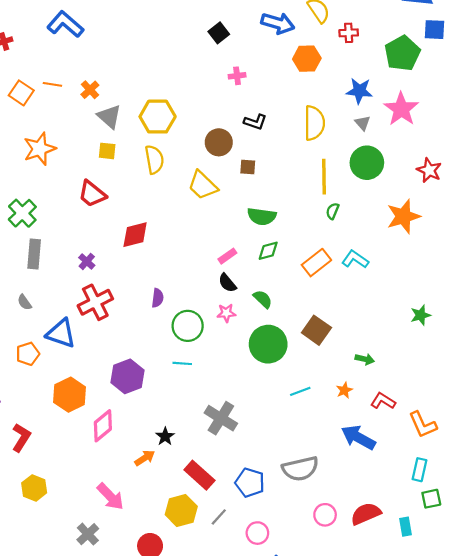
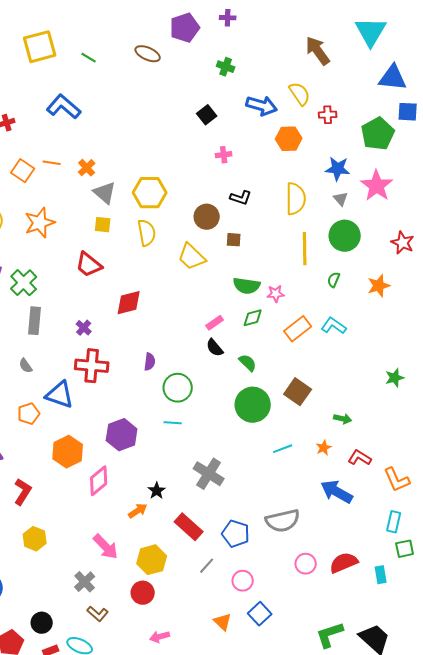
green semicircle: (333, 211) -> (334, 280), moved
orange star: (403, 216) -> (379, 286), size x0.7
red cross: (95, 302) -> (92, 366), turned 32
pink star: (226, 313) -> (276, 294), moved
yellow hexagon: (181, 510) -> (152, 560), moved

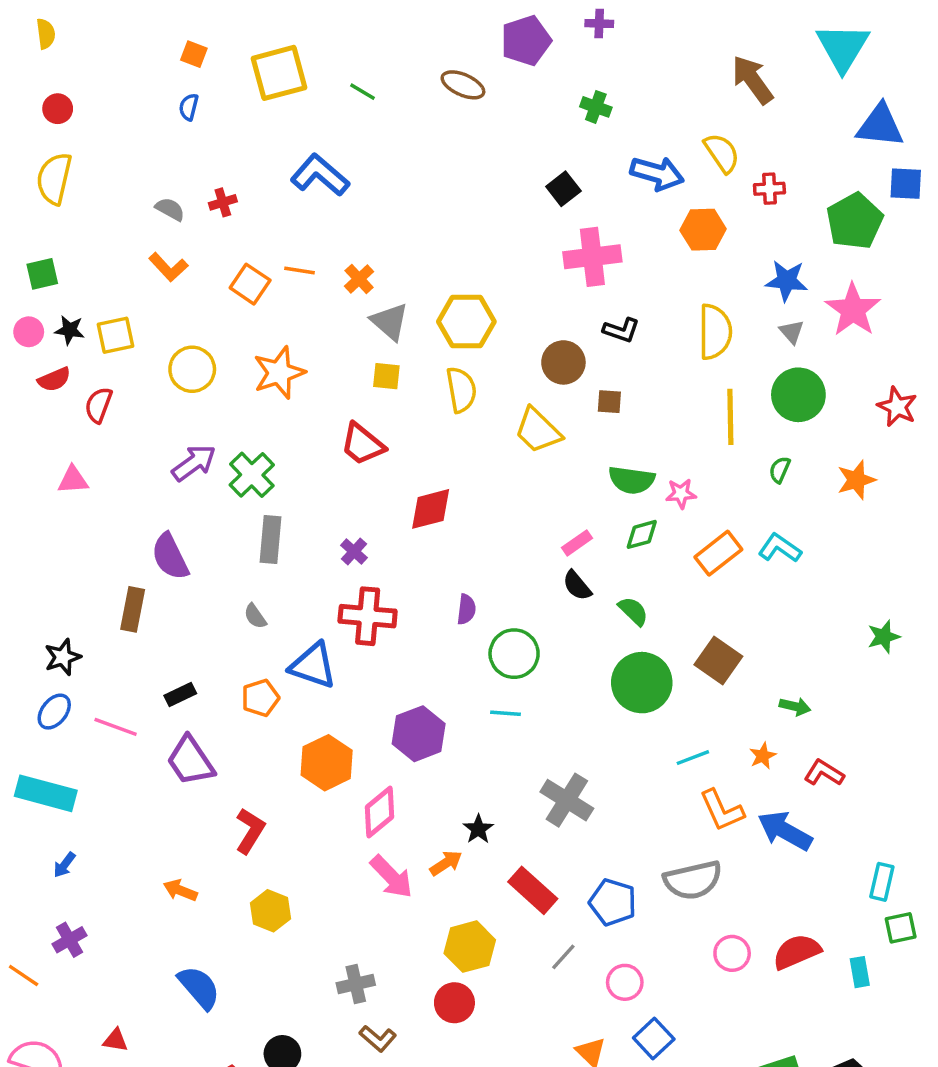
pink cross: (224, 155) -> (592, 257), size x2.0
orange L-shape: (397, 480) -> (722, 810), moved
pink arrow: (106, 547) -> (391, 877), moved
gray cross: (85, 582) -> (356, 984), turned 30

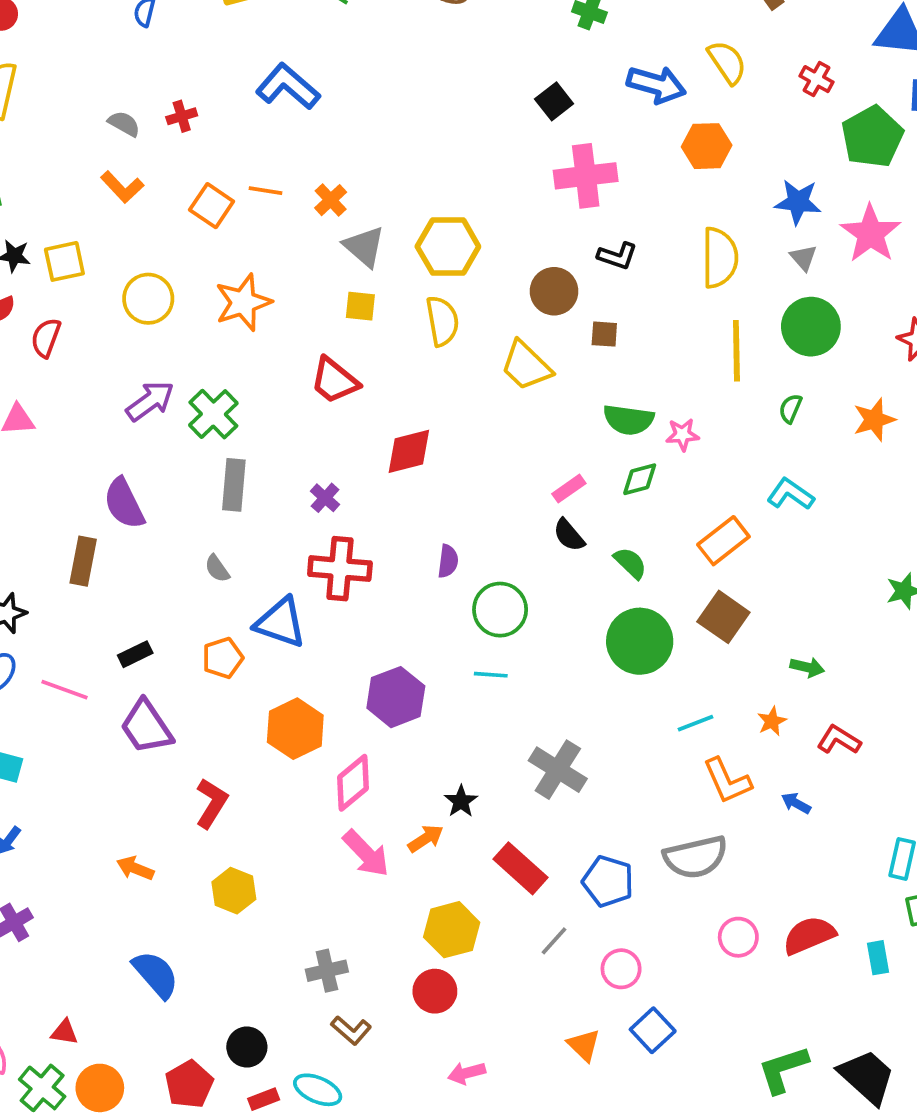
red cross: (769, 189) -> (817, 79), moved, turned 32
orange rectangle: (718, 553) -> (723, 541), moved
blue arrow: (785, 831) -> (796, 803), size x0.5

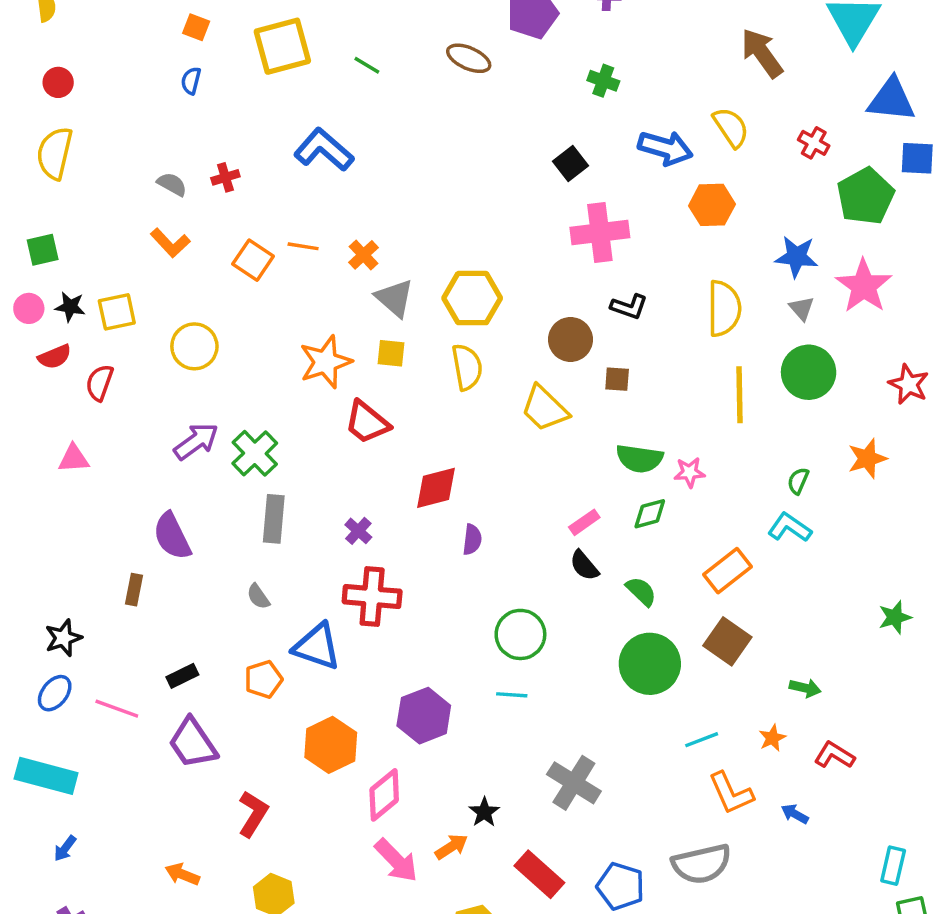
orange star: (243, 302) -> (326, 362), moved
green semicircle: (790, 409) -> (798, 481), moved
brown rectangle: (83, 561) -> (134, 590), size x0.7
purple semicircle: (448, 561) -> (472, 540), moved

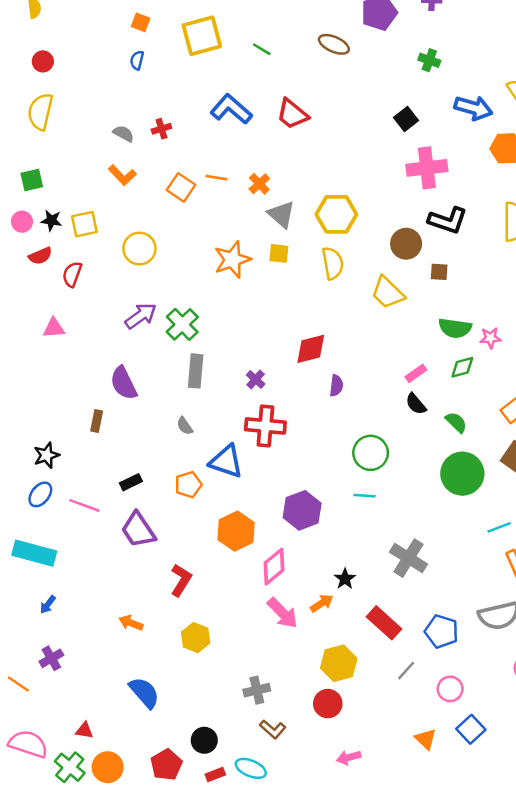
black L-shape: (629, 307) -> (448, 220), size x1.5
red trapezoid: (367, 422) -> (292, 114), moved

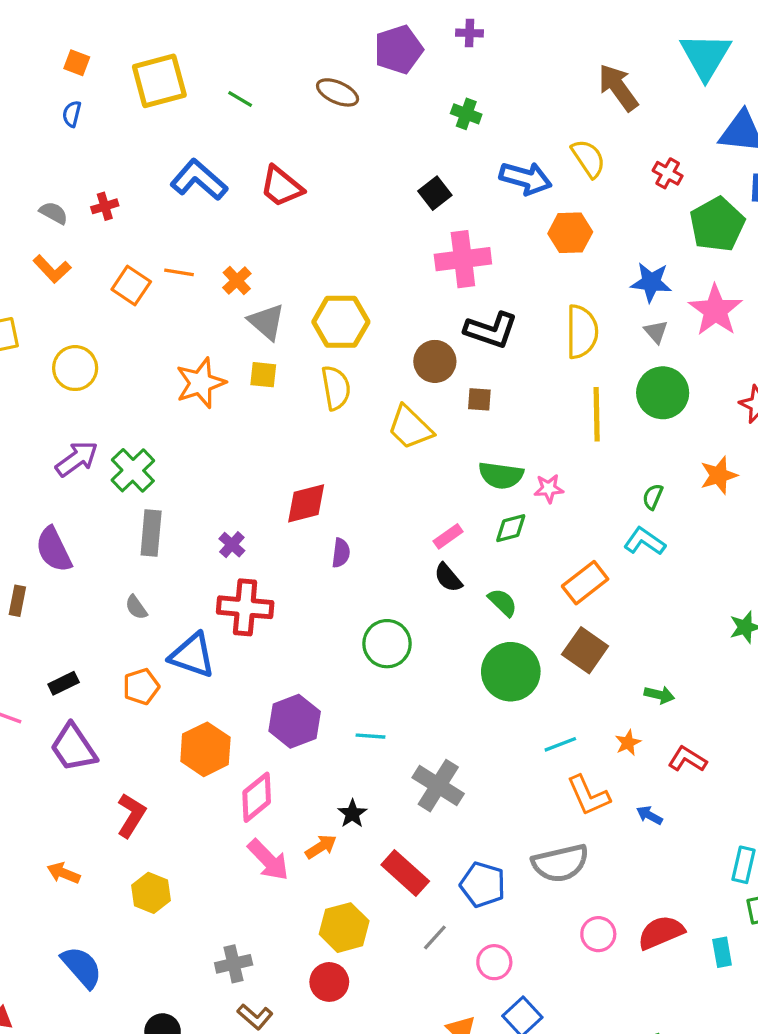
cyan line: (364, 496) -> (371, 736), moved

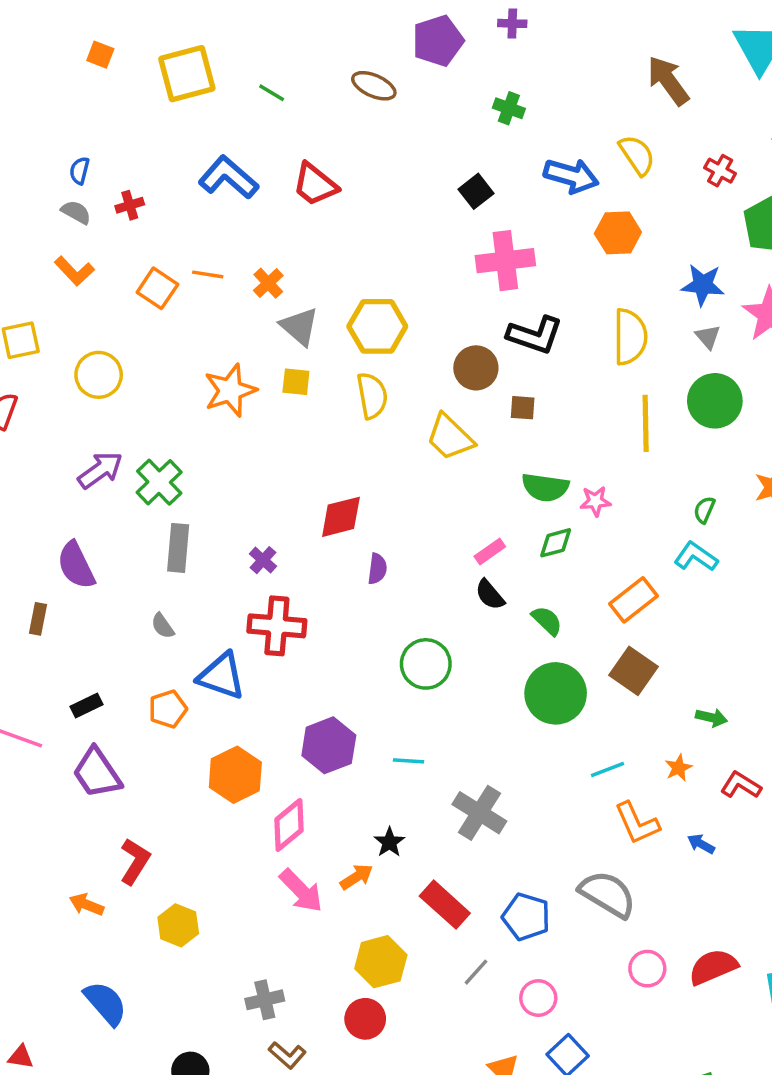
blue semicircle: (72, 114) -> (80, 171), moved
red L-shape: (131, 815) -> (135, 861), moved
gray semicircle: (560, 863) -> (608, 894), turned -136

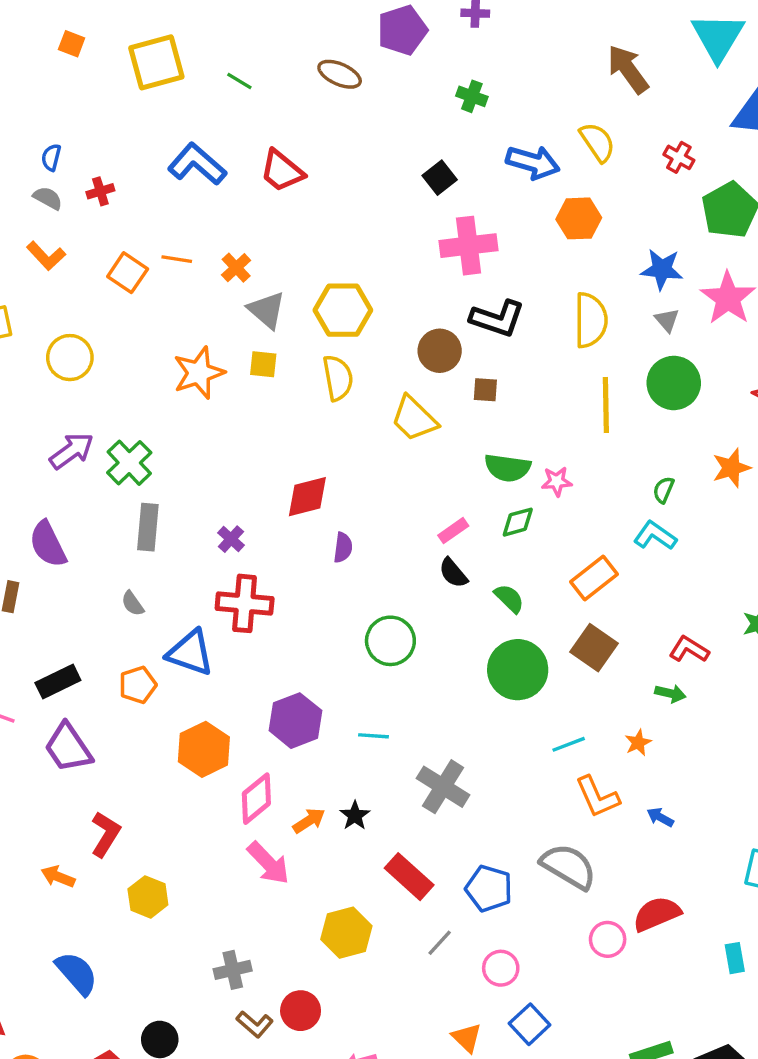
black rectangle: (86, 705) -> (58, 682), size x1.4
red L-shape: (741, 785) -> (689, 649), moved
orange arrow: (357, 877) -> (309, 821), moved
red semicircle: (713, 967) -> (657, 914), moved
red circle: (365, 1019) -> (301, 1011), moved

